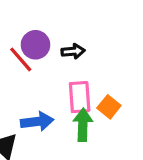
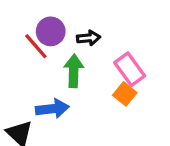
pink rectangle: (80, 97) -> (130, 69), moved, turned -32
green arrow: (83, 125) -> (74, 71), moved

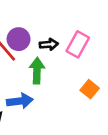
pink rectangle: (130, 69) -> (78, 44), moved, turned 65
orange square: (125, 94) -> (90, 89), moved

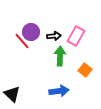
green arrow: (37, 71) -> (60, 56), moved
blue arrow: (20, 101) -> (59, 91), moved

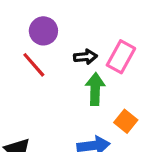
purple circle: (31, 32) -> (43, 31), moved
orange square: (85, 70) -> (126, 121), moved

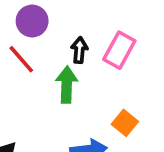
black arrow: (85, 57) -> (79, 50), turned -80
green arrow: (95, 89) -> (67, 85), moved

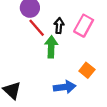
red line: (21, 59) -> (37, 28), moved

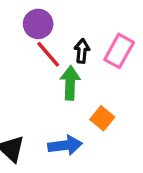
orange square: (87, 70) -> (102, 118), moved
blue arrow: (65, 87) -> (65, 145), moved

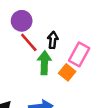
pink rectangle: (119, 51) -> (79, 54), moved
orange square: (102, 118) -> (67, 72), moved

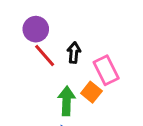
pink rectangle: (79, 54) -> (106, 70), turned -55
green arrow: (44, 63) -> (67, 101), moved

